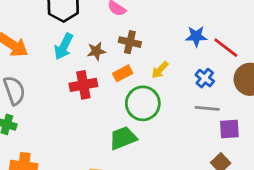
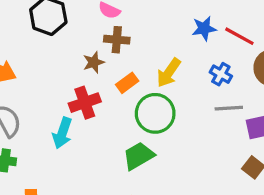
brown cross: (130, 42) -> (117, 40), moved
cyan arrow: (64, 47) -> (62, 133), moved
yellow arrow: (160, 70) -> (169, 73), size x1.4

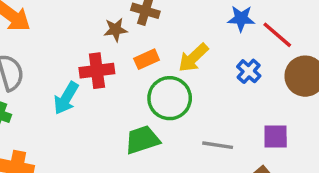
gray line: (229, 108) -> (218, 145), moved

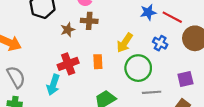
brown star: (116, 30) -> (68, 30), moved
orange rectangle: (147, 59) -> (98, 62), moved, turned -56
green circle: (170, 98) -> (138, 68), moved

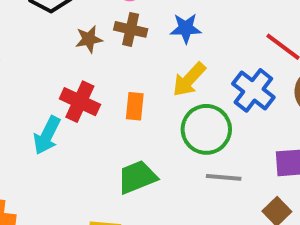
blue star: (148, 12) -> (186, 28), moved
blue cross: (160, 43) -> (253, 90), size x1.5
red cross: (68, 64) -> (80, 102), turned 36

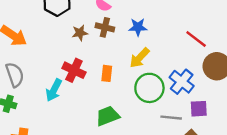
blue cross: (253, 90) -> (182, 82), moved
gray line: (224, 177) -> (171, 118), moved

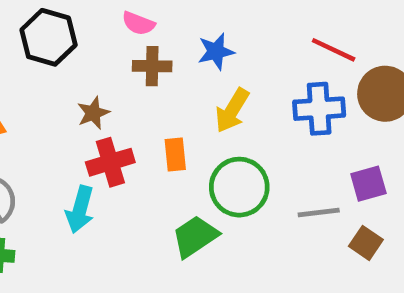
brown star: (80, 33) -> (93, 113), moved
red cross: (74, 70) -> (110, 162), turned -30
blue cross: (182, 82) -> (319, 109), moved, turned -30
green circle: (149, 88) -> (239, 187), moved

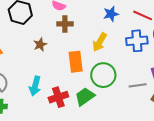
blue star: (216, 52) -> (111, 14), moved
orange rectangle: (175, 155) -> (76, 62), size x1.5
red cross: (110, 162) -> (58, 97), moved

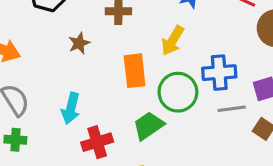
blue cross: (137, 41) -> (219, 73), moved
red cross: (58, 97) -> (97, 142), moved

